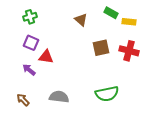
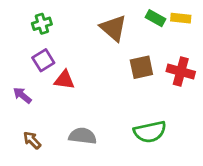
brown triangle: (81, 20) -> (113, 28), size x1.5
yellow rectangle: (129, 22) -> (181, 18), moved
purple square: (31, 43) -> (43, 60), turned 35
purple arrow: (29, 70) -> (22, 95), moved

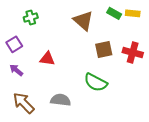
purple square: (43, 60) -> (14, 44), moved
green semicircle: (150, 132) -> (96, 82), moved, turned 40
brown arrow: (32, 140) -> (24, 103), size x1.6

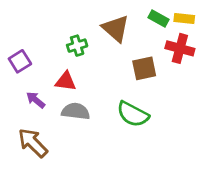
green cross: (31, 18) -> (77, 46), moved
red cross: (133, 53) -> (180, 48), moved
purple arrow: (16, 70) -> (36, 100), moved
gray semicircle: (61, 100) -> (76, 111), moved

